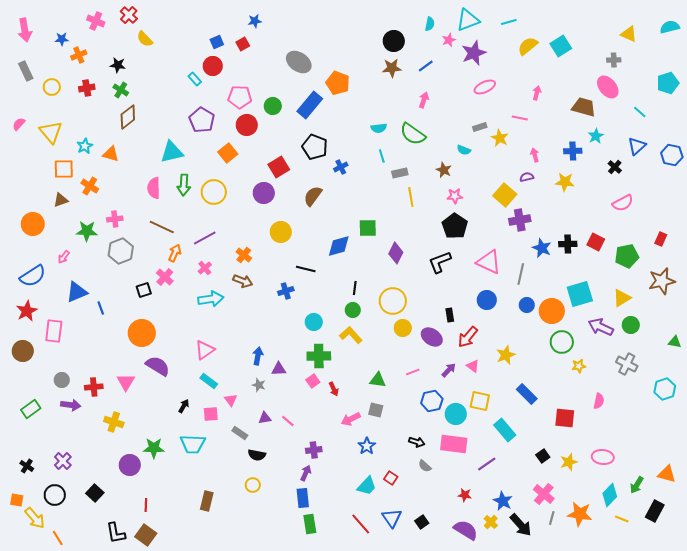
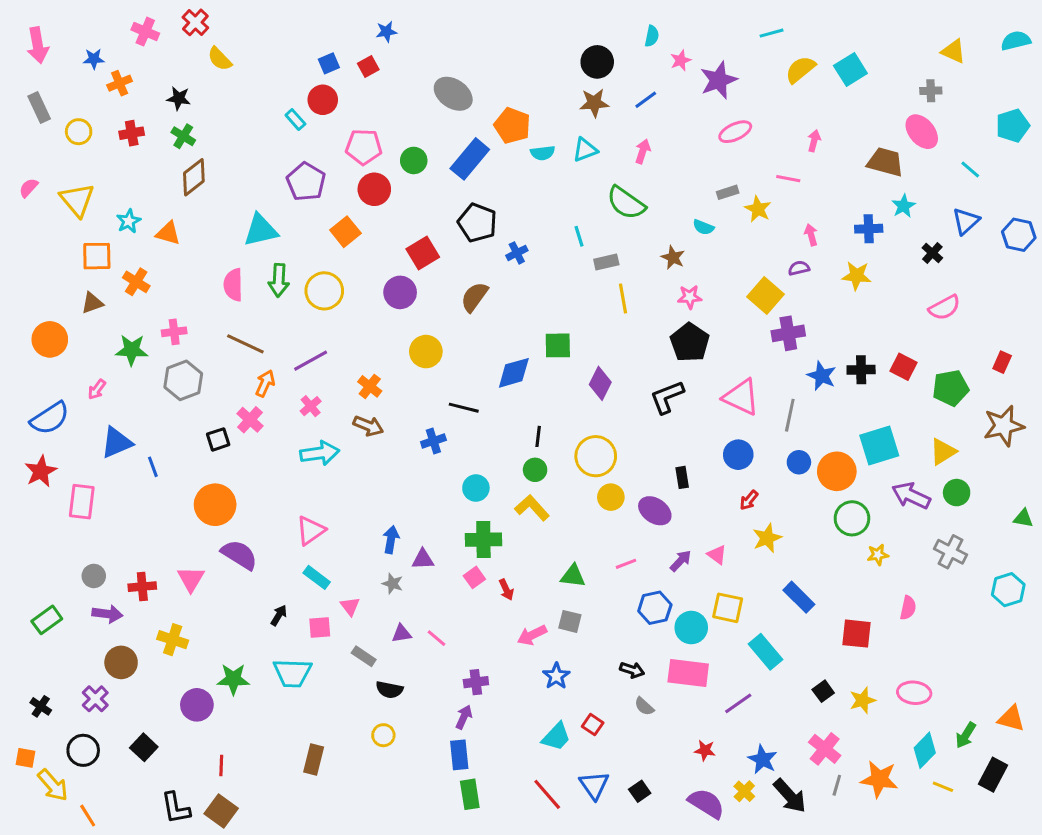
cyan triangle: (468, 20) -> (585, 150), moved, size x0.7
cyan semicircle: (379, 128) -> (543, 153), moved
red arrow: (468, 337) -> (749, 500), moved, size x0.6
brown circle: (23, 351) -> (121, 662), moved

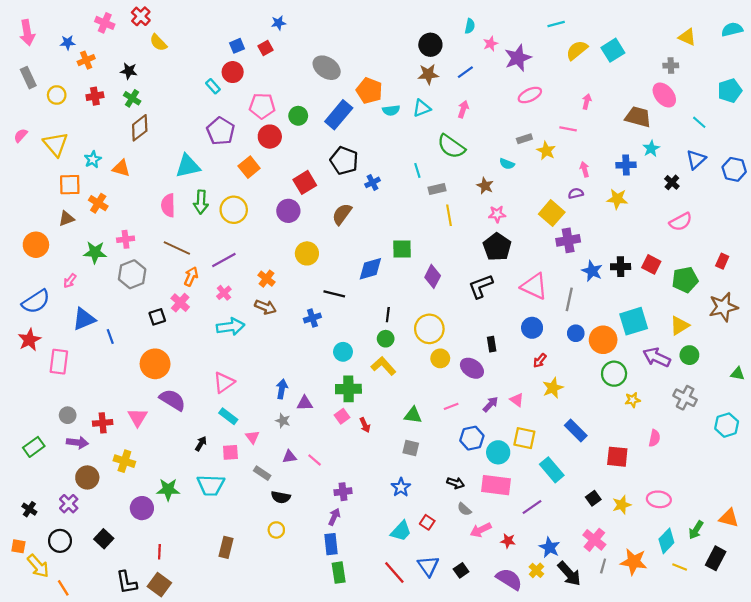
pink arrow: (532, 635) -> (481, 530), moved

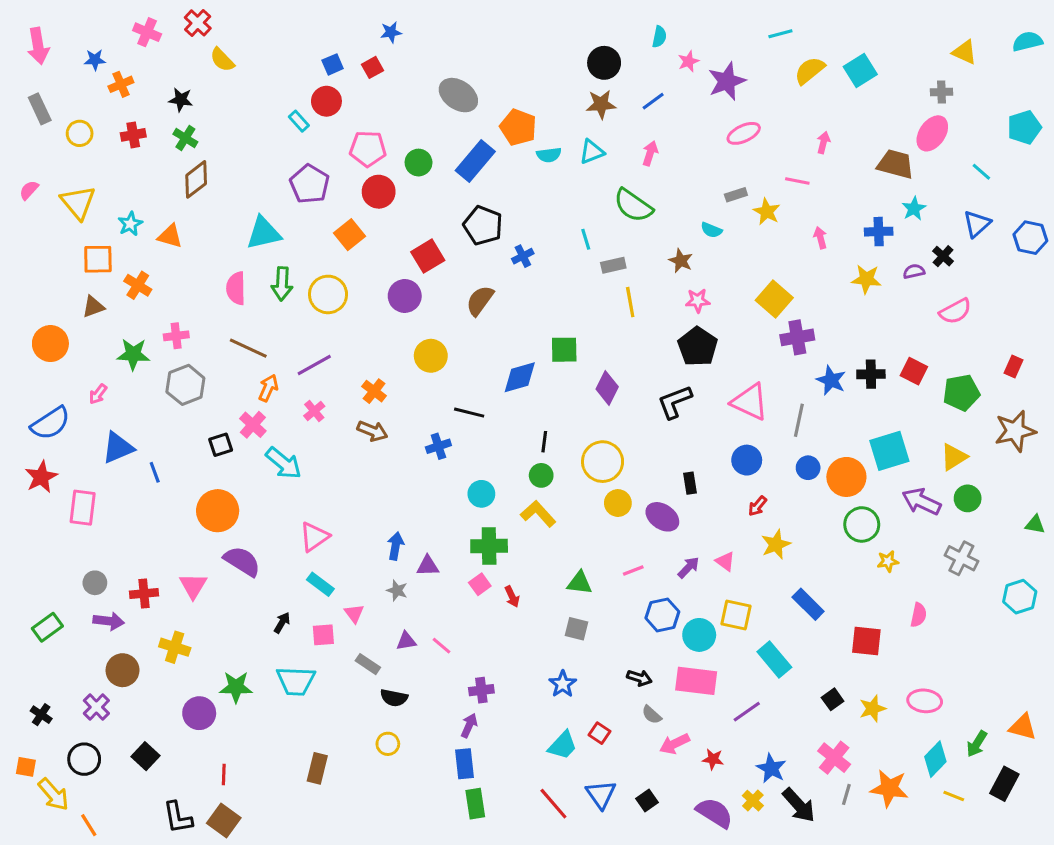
pink ellipse: (664, 95) -> (932, 133), turned 75
purple semicircle: (576, 193) -> (914, 271), moved
cyan arrow: (230, 327) -> (284, 463), moved, turned 48

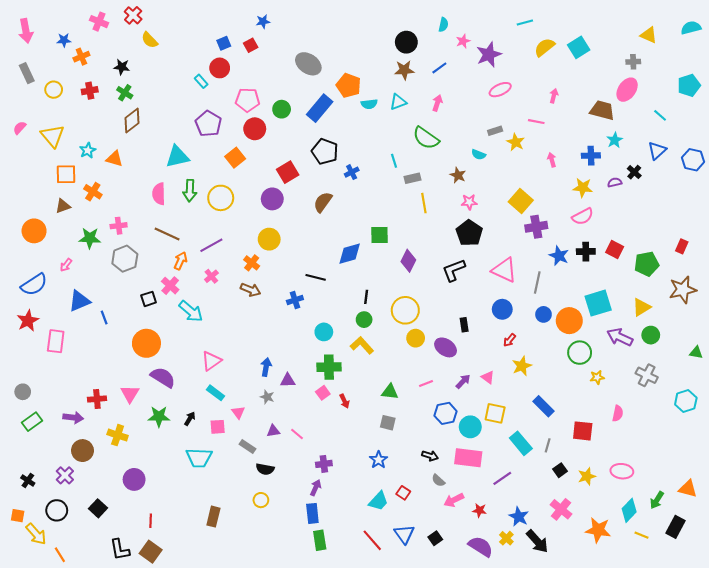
pink semicircle: (955, 311) -> (583, 216), moved
yellow circle: (431, 356) -> (269, 239), moved
gray circle: (95, 583) -> (23, 392), moved
green star: (236, 687) -> (159, 417), moved
gray line: (846, 794) -> (548, 445), moved

